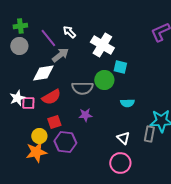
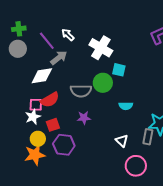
white star: (17, 98) -> (33, 117), moved
pink square: (28, 103) -> (36, 105), moved
pink circle: (120, 163) -> (136, 166), moved

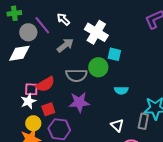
gray circle: (18, 49) -> (28, 32), moved
gray arrow: (59, 58) -> (65, 45), moved
white diamond: (42, 76) -> (19, 53), moved
purple star: (84, 118) -> (79, 102), size x1.5

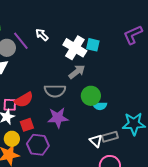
gray arrow: (65, 45) -> (77, 72), moved
cyan square: (114, 54) -> (93, 45), moved
green circle: (98, 67) -> (91, 96), moved
gray rectangle: (143, 121) -> (110, 137), moved, turned 63

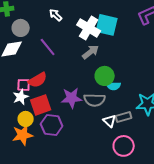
purple line: (21, 41) -> (48, 47), moved
cyan square: (93, 45) -> (107, 25), size x1.6
gray semicircle: (55, 91) -> (95, 100), moved
red square: (27, 125) -> (41, 105), size x1.5

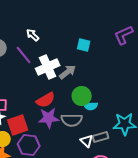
cyan square: (107, 25) -> (84, 45), size x0.6
white cross: (89, 28) -> (48, 67), moved, turned 35
purple line: (48, 47) -> (24, 55), moved
red semicircle: (38, 80) -> (46, 100), moved

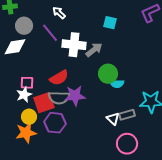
white cross: (48, 67) -> (74, 45), turned 30
red semicircle: (46, 100) -> (59, 78), moved
gray semicircle: (72, 120) -> (59, 98), moved

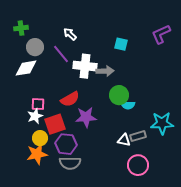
gray arrow: (94, 50) -> (105, 71), turned 36
gray semicircle: (59, 98) -> (70, 163), moved
white triangle: (113, 119) -> (124, 140), turned -32

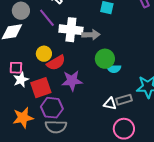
pink square: (38, 104) -> (16, 68), moved
yellow circle: (40, 138) -> (44, 54), moved

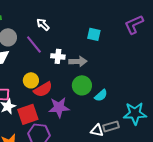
white cross: (71, 30) -> (58, 56), size x0.6
green circle: (105, 59) -> (82, 85), moved
cyan semicircle: (114, 69) -> (101, 95), turned -40

